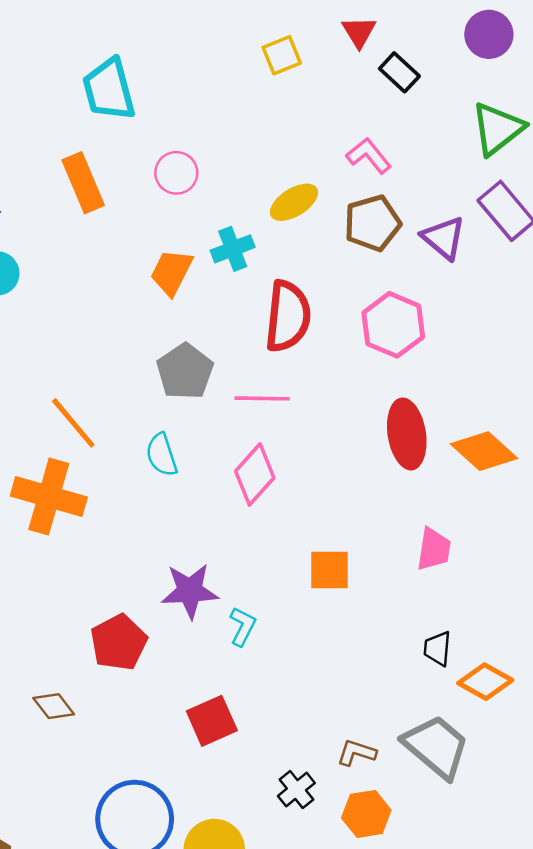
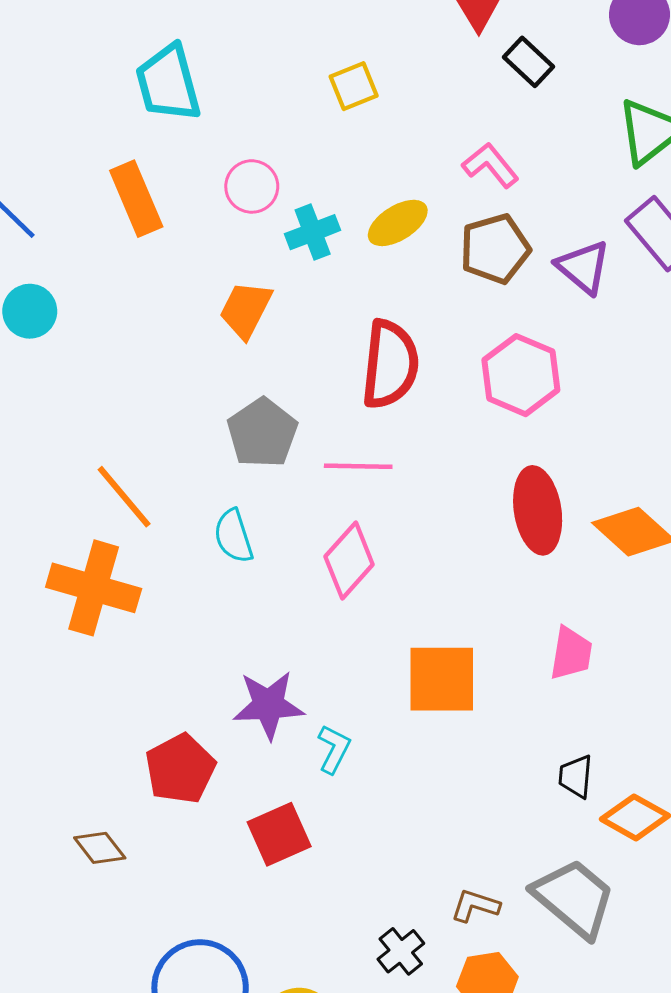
yellow square: (282, 55) -> (354, 86), moved
cyan cross: (233, 249) -> (313, 232), moved
orange square: (330, 570) -> (442, 679), size x1.4
red square: (212, 721) -> (279, 834), moved

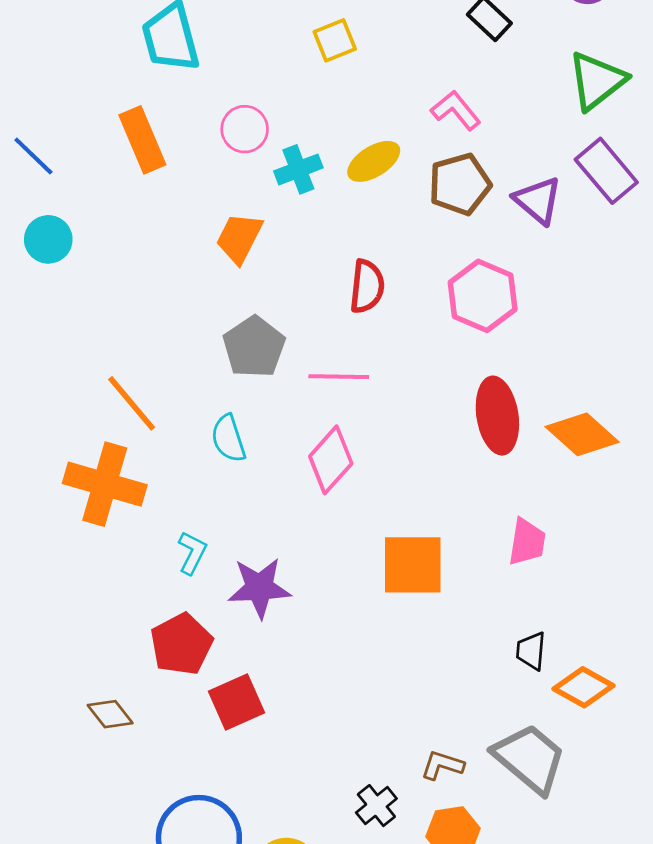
red semicircle: (390, 364) -> (367, 286), size x0.7
cyan L-shape: (334, 749) -> (192, 553), moved
red square: (279, 834) -> (237, 702), moved

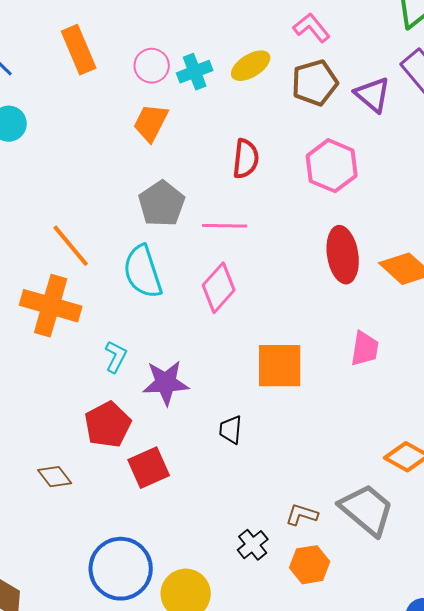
pink circle: (245, 129) -> (152, 66), moved
cyan semicircle: (228, 438) -> (143, 272), size x1.5
black trapezoid: (531, 651) -> (231, 430), moved

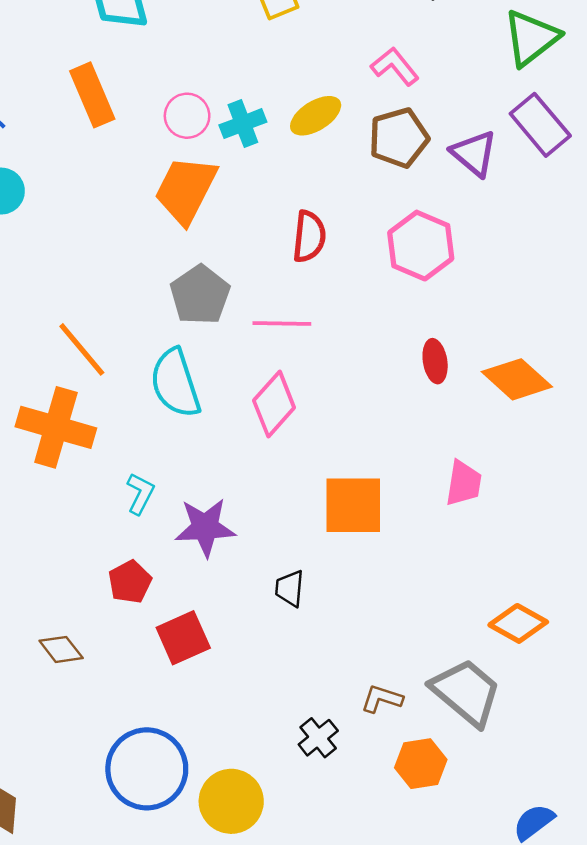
orange trapezoid: (151, 123) -> (186, 190), size x1.4
red ellipse: (343, 255) -> (435, 361), size x0.6
red pentagon: (108, 425) -> (130, 582), size x0.7
orange hexagon: (310, 565) -> (421, 764), moved

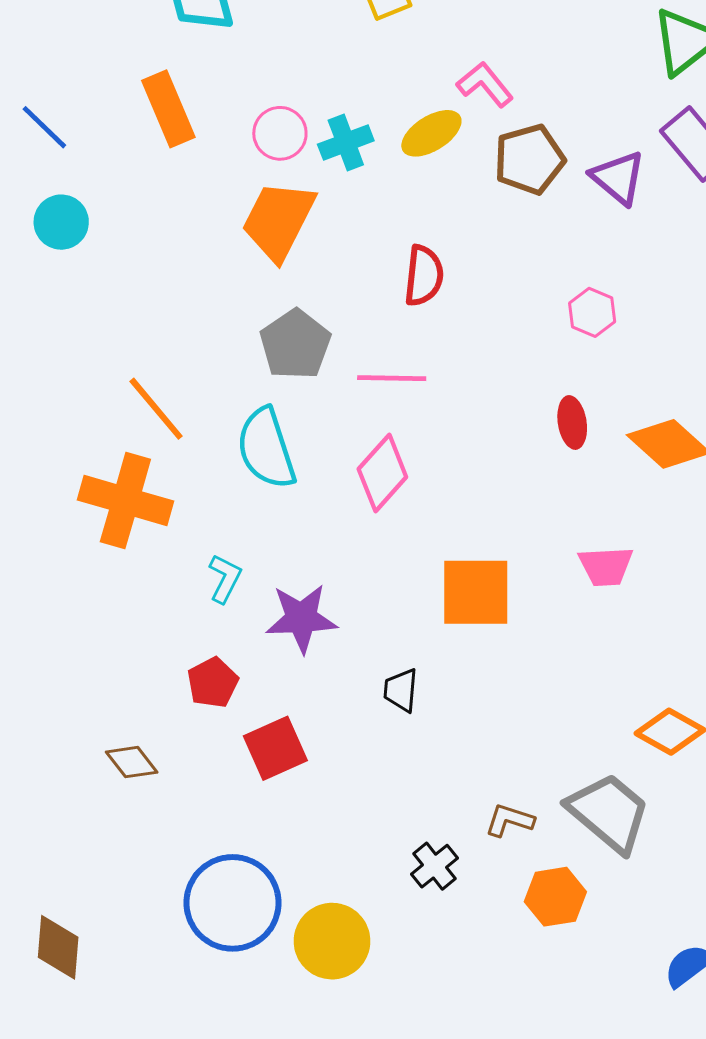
pink L-shape: (395, 66) -> (485, 84), moved
pink hexagon: (421, 246) -> (592, 312), moved, size x0.6
pink trapezoid: (464, 483) -> (606, 566), turned 78

